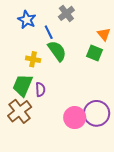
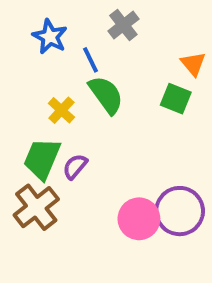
yellow cross: (33, 59) -> (61, 110), turned 32
purple semicircle: (40, 89) -> (75, 166), turned -136

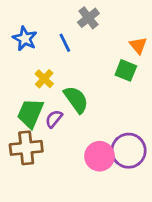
blue star: (50, 37) -> (25, 39), moved
green semicircle: (106, 95) -> (76, 99), moved
brown cross: (36, 207) -> (26, 148), turned 32

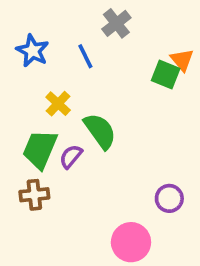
green square: (126, 70) -> (166, 74), moved
brown cross: (26, 148) -> (34, 195), size x0.7
purple circle: (129, 151) -> (169, 198), size x0.6
pink circle: (100, 156) -> (131, 242), moved

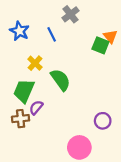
purple semicircle: (71, 156) -> (36, 107), moved

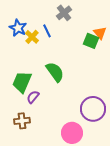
yellow cross: (35, 63) -> (32, 37), moved
brown cross: (21, 119) -> (22, 121), moved
purple circle: (103, 121) -> (93, 109), size x1.6

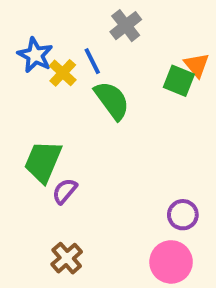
green semicircle: (55, 72) -> (112, 100), moved
purple circle: (93, 109) -> (183, 215), size x0.6
brown cross: (22, 121) -> (67, 258), moved, turned -35
pink circle: (72, 133) -> (171, 262), moved

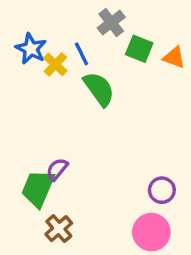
orange triangle: (197, 65) -> (174, 57), turned -30
green square: (179, 81) -> (139, 49), moved
green trapezoid: (43, 162) -> (38, 188), moved

